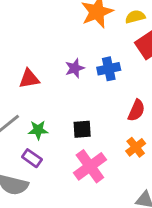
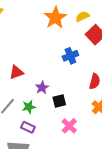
purple star: (75, 68) -> (42, 88), moved
pink cross: (90, 166) -> (69, 126), size x0.7

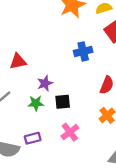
green star: (29, 107) -> (36, 103), moved
purple rectangle: (28, 127) -> (33, 138), moved, turned -48

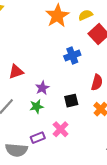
black square: (63, 102) -> (71, 101), moved
pink cross: (70, 132) -> (61, 129), moved

